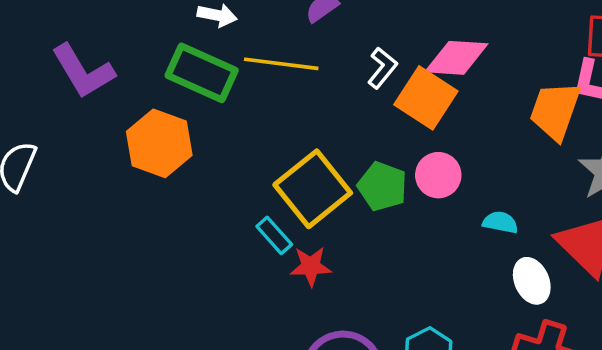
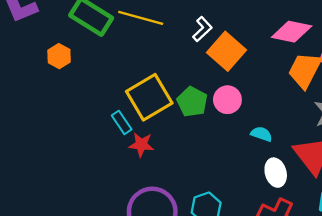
pink diamond: (456, 58) -> (292, 32), moved
orange hexagon: (159, 143) -> (59, 56), size x0.6

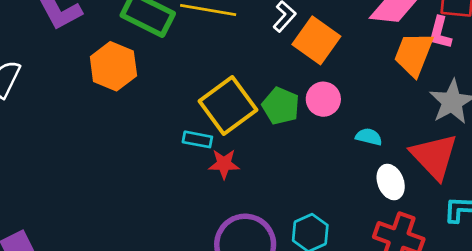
orange hexagon: (59, 56) -> (113, 66), size x1.6
cyan rectangle: (122, 122) -> (197, 139), turned -40

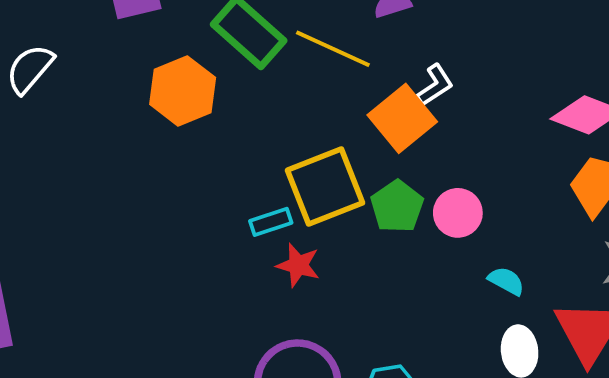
orange square: (316, 40) -> (402, 118), moved
cyan rectangle: (197, 139) -> (271, 222), turned -44

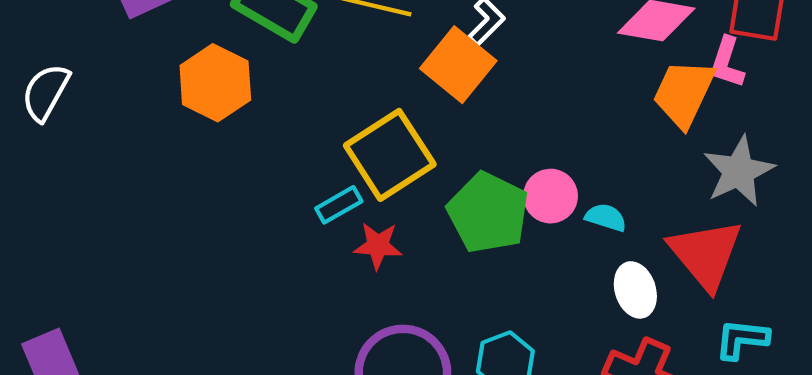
green pentagon: (397, 206) -> (488, 213), moved, size x1.4
pink circle: (458, 213) -> (551, 196), moved

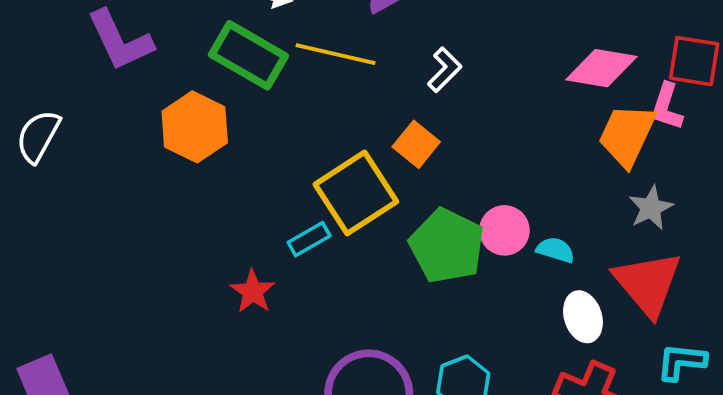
orange square: (458, 65) -> (416, 144), moved, size x0.7
gray star: (739, 171) -> (651, 208), moved, size x0.7
red star: (378, 246) -> (253, 291), moved, turned 30

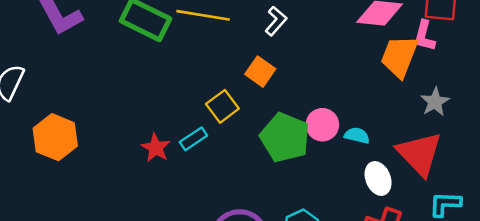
orange hexagon: (195, 127) -> (55, 137), moved
yellow square: (356, 193) -> (222, 106), size x0.6
gray star: (651, 208) -> (435, 102), moved
red star: (253, 291) -> (156, 148), moved

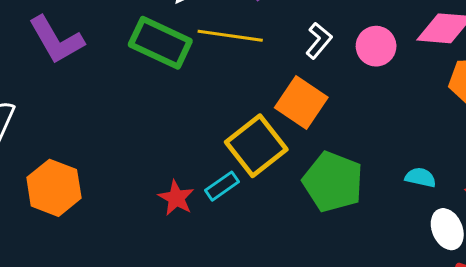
orange square: (260, 72) -> (301, 102), size x1.4
yellow square: (222, 106) -> (256, 146), size x1.5
pink circle: (322, 125) -> (376, 46), moved

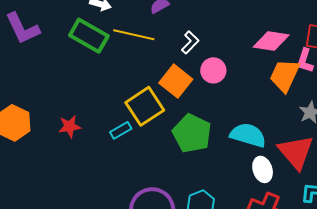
pink circle: (376, 46) -> (213, 70), moved
cyan semicircle: (420, 177) -> (248, 135), size x1.8
red star: (176, 198) -> (70, 127), moved, turned 30

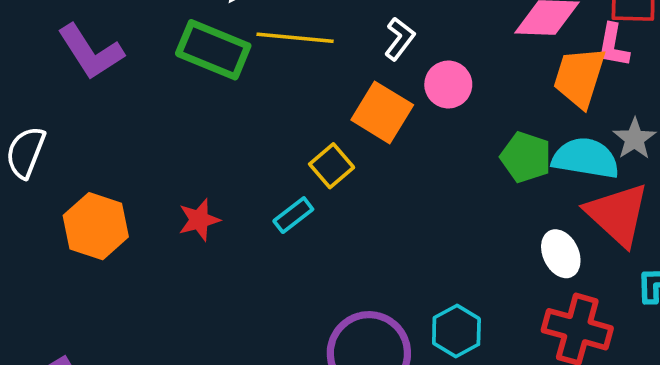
yellow square: (145, 106) -> (332, 166), size x0.6
green pentagon: (192, 133) -> (526, 157), moved, size x0.7
cyan semicircle: (248, 135) -> (586, 158), moved

